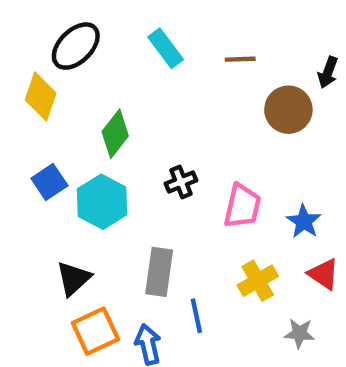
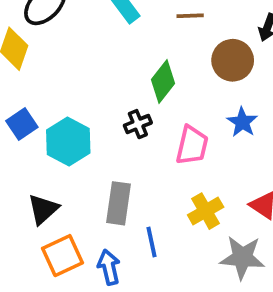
green diamond: (115, 134) -> (163, 82), moved
blue star: (304, 221) -> (242, 122), moved
gray star: (299, 333) -> (242, 257), size x1.6

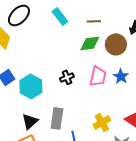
green diamond: (163, 82) -> (90, 43), moved, turned 45
pink trapezoid: (192, 145) -> (98, 76), moved
black triangle: (43, 209) -> (30, 121), moved

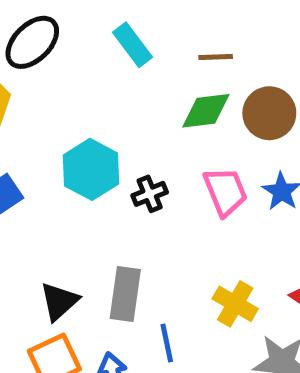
pink trapezoid: (98, 76) -> (225, 191), turned -35
cyan hexagon: (31, 86) -> (91, 169), moved
yellow cross: (102, 122) -> (235, 304), turned -30

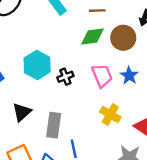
black triangle: (59, 301) -> (22, 112), moved
yellow cross: (235, 304) -> (110, 115), moved

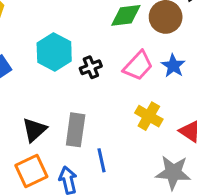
pink trapezoid: (102, 76) -> (138, 66), turned 65
black triangle: (22, 112) -> (34, 130), moved

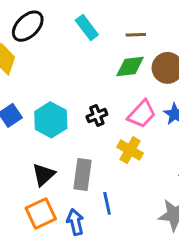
cyan hexagon: (54, 52) -> (51, 120), moved
yellow cross: (149, 116) -> (130, 150), moved

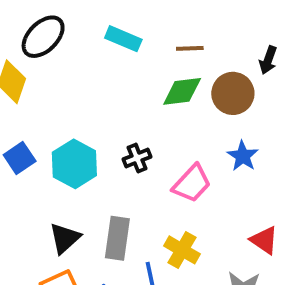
cyan rectangle: (87, 28) -> (123, 39), turned -30
pink trapezoid: (142, 114) -> (192, 183), moved
yellow cross: (130, 150) -> (182, 250), moved

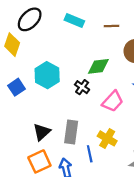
green diamond: (182, 91) -> (98, 66), moved
black cross: (137, 158) -> (82, 87), turned -32
cyan hexagon: (74, 164) -> (47, 75), moved

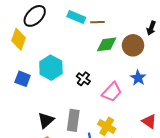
brown line: (112, 26) -> (98, 22), moved
green diamond: (98, 66) -> (107, 44), moved
blue square: (17, 87) -> (23, 79), turned -35

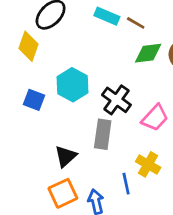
brown line: (98, 22) -> (136, 23), turned 32
black cross: (83, 79) -> (116, 100), size x1.5
gray rectangle: (73, 120) -> (103, 134), moved

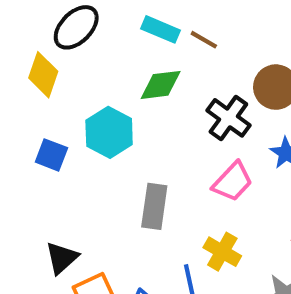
green diamond: (148, 53) -> (161, 85), moved
black cross: (116, 100) -> (228, 118), moved
black triangle: (66, 156) -> (62, 258), moved

